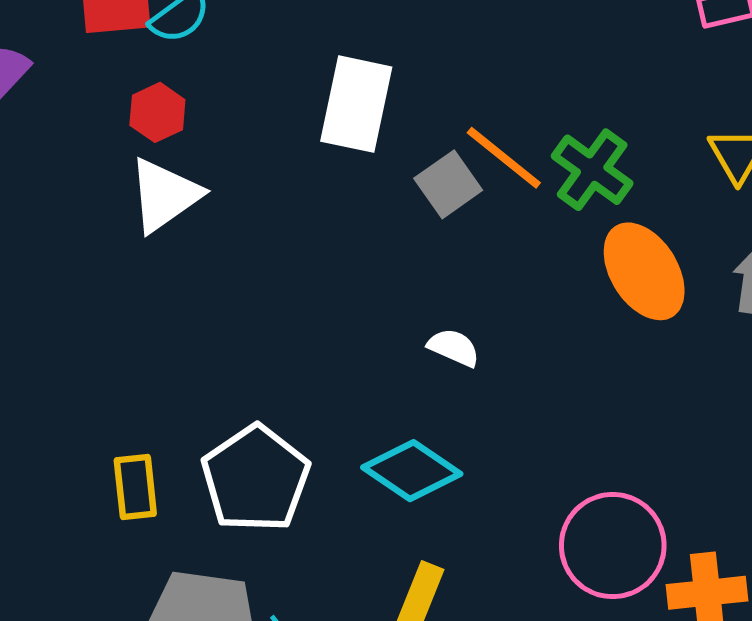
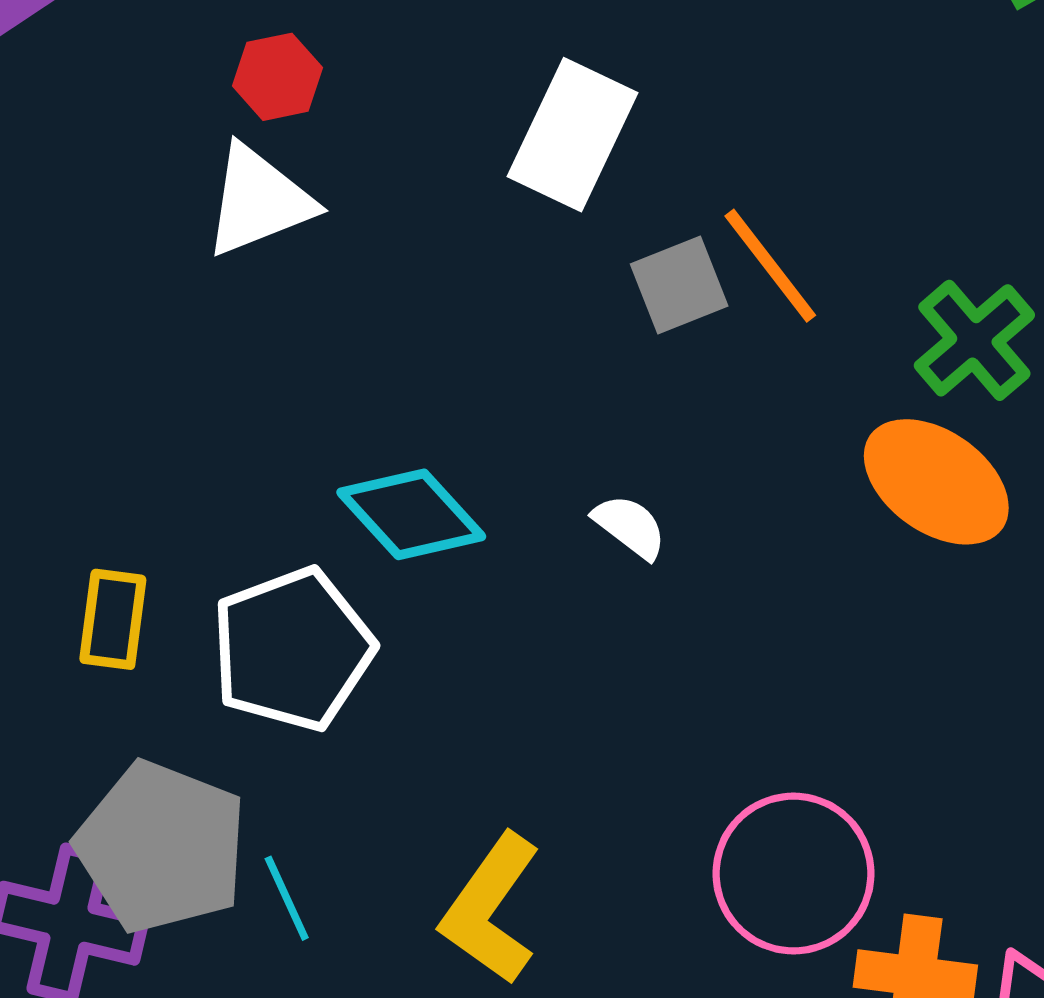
green cross: (592, 170) -> (974, 340), moved
orange ellipse: (644, 271) -> (936, 482), turned -36
cyan diamond: (412, 471) -> (411, 514), moved

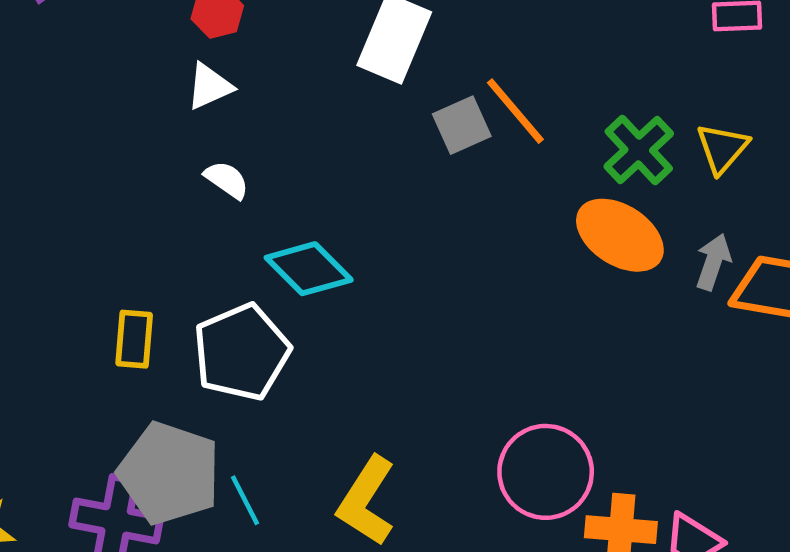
white triangle: (259, 201) -> (209, 86), size x0.7
white semicircle: (630, 527) -> (227, 180), moved

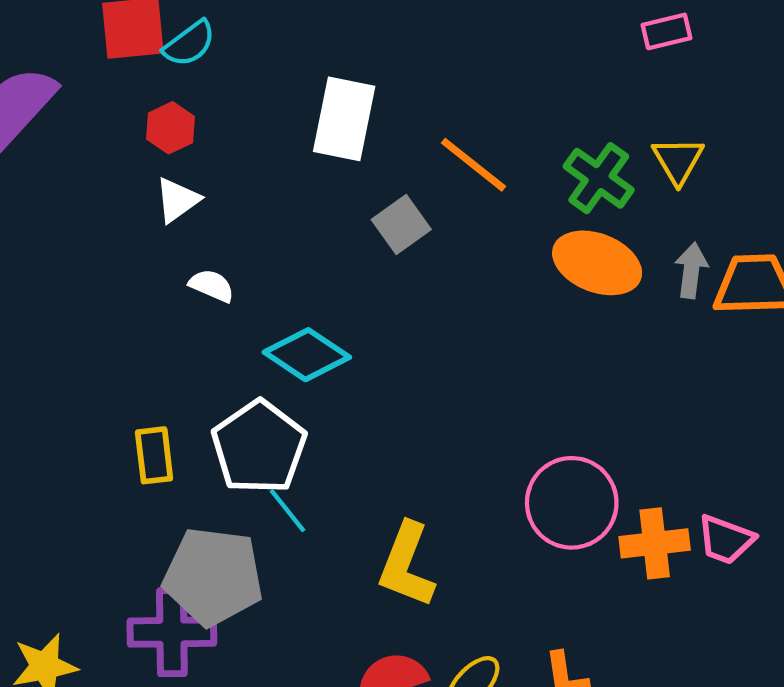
gray square: (462, 125) -> (401, 225), moved
cyan line: (245, 500) -> (288, 511), moved

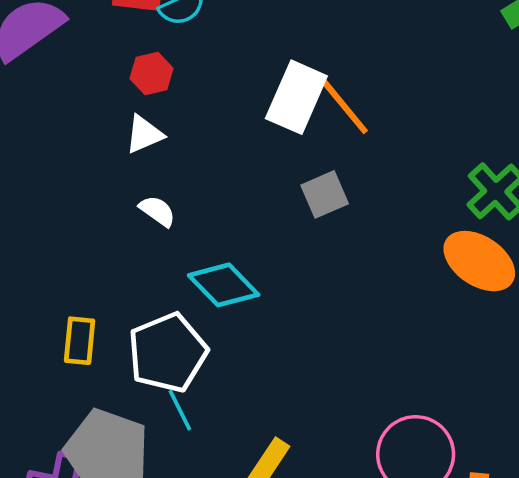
orange line: (474, 165) -> (345, 107), moved

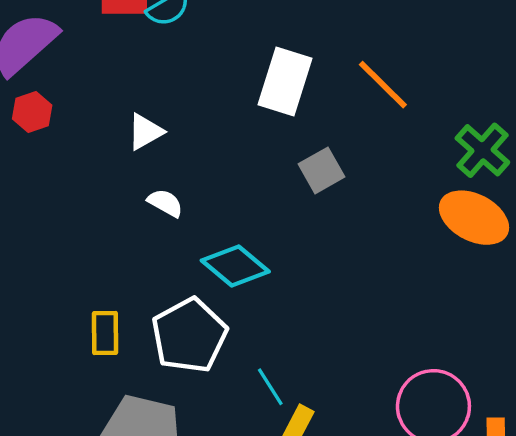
red hexagon: (152, 73) -> (32, 112), moved
orange line: (345, 107) -> (383, 85), moved
cyan line: (180, 410) -> (270, 387), moved

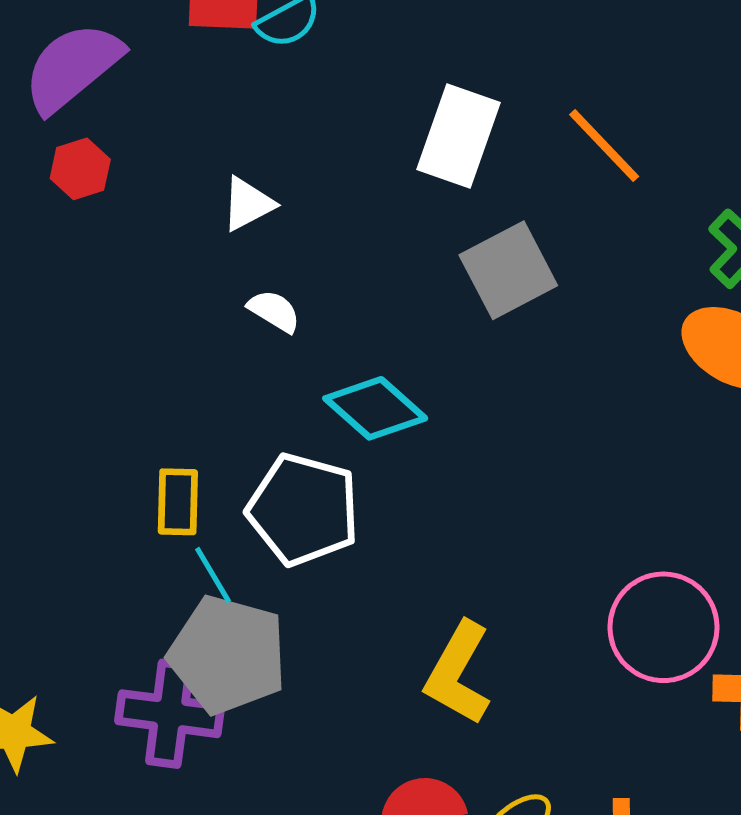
gray square: (321, 170) -> (508, 270), size x1.4
white pentagon: (189, 335) -> (303, 510), turned -30
cyan line: (270, 387) -> (213, 575), moved

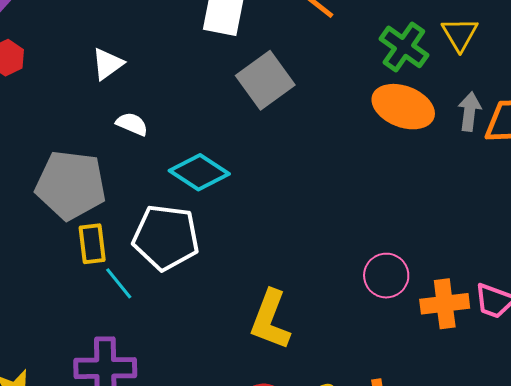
pink circle: (663, 627) -> (386, 276), size x0.7
gray pentagon: (228, 655) -> (71, 185), moved

